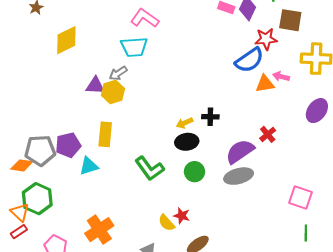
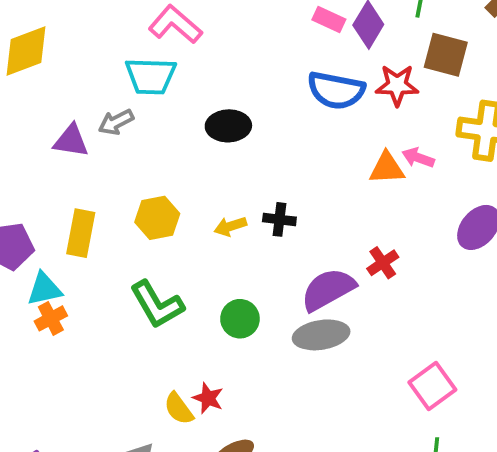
blue semicircle: (249, 60) -> (336, 90), moved, turned 40
yellow hexagon: (113, 92) -> (157, 218), moved
black ellipse: (187, 142) -> (228, 126), moved
pink square: (301, 197) -> (432, 386), turned 30
orange cross: (99, 230) -> (51, 318), moved, size x0.6

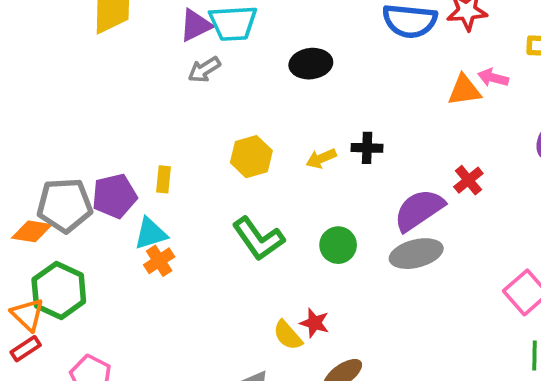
purple triangle: (71, 141) -> (196, 25), moved, turned -30
yellow rectangle: (81, 233) -> (163, 179), moved, size x0.6

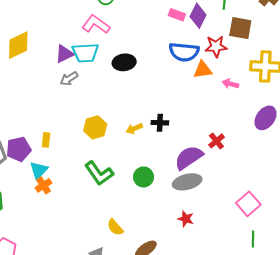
black ellipse: (311, 64) -> (124, 62), moved
orange triangle: (464, 90) -> (203, 70), moved
cyan triangle: (151, 233) -> (39, 170), turned -30
red star: (315, 323) -> (186, 219), moved

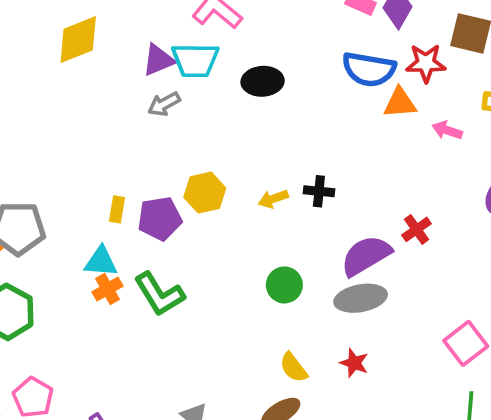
purple pentagon: (19, 149) -> (160, 218), moved
cyan triangle: (39, 170) -> (101, 262), turned 48
green L-shape: (99, 173) -> (159, 294), moved
yellow semicircle: (115, 227) -> (293, 368), moved

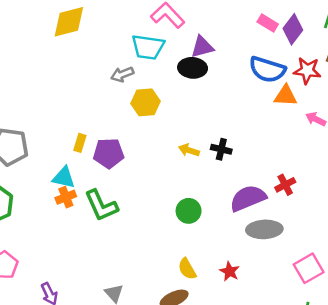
purple triangle: (158, 60) -> (202, 47), moved
yellow hexagon: (205, 193) -> (145, 102), moved
yellow arrow: (273, 199) -> (189, 150), turned 30
gray ellipse: (361, 298) -> (264, 229), moved

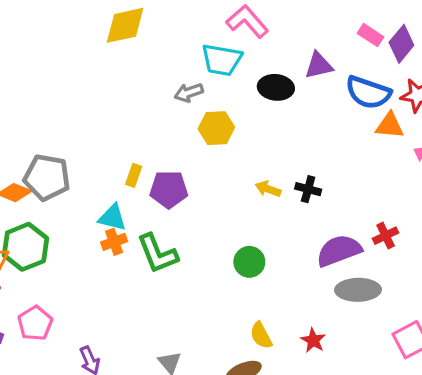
purple triangle: (202, 47) -> (319, 65), moved
green circle: (189, 211) -> (249, 262), moved

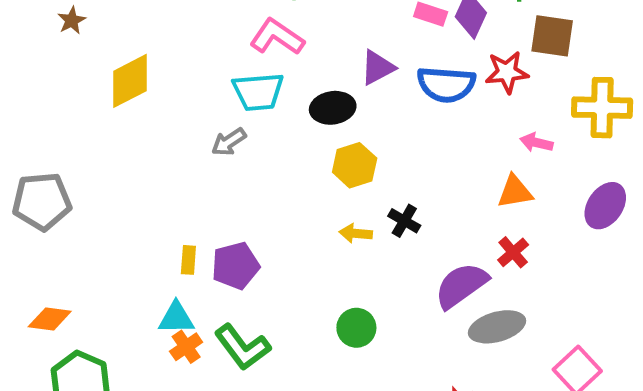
orange triangle: (390, 126) -> (515, 192), moved
yellow hexagon: (216, 128) -> (355, 165), moved
gray pentagon: (47, 177) -> (42, 201), moved
black cross: (308, 189) -> (404, 221), turned 30

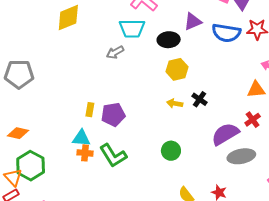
orange cross: (186, 347) -> (85, 153), turned 35

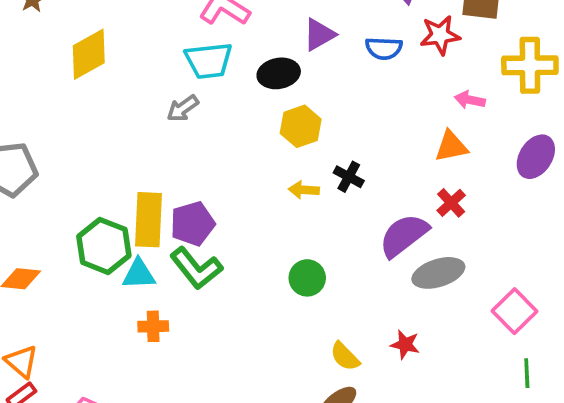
blue semicircle: (226, 33) -> (384, 48), size x0.7
yellow rectangle: (90, 110) -> (149, 220), size x2.0
orange cross: (85, 153) -> (153, 326), moved
green L-shape: (113, 156) -> (196, 268), moved
green hexagon: (31, 166) -> (104, 246), moved

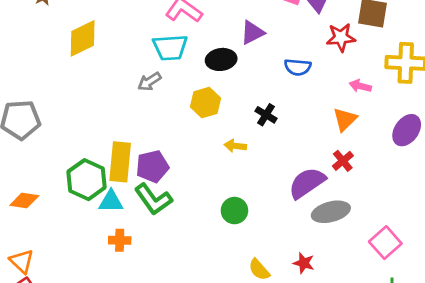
blue semicircle: (384, 48) -> (298, 67), moved
yellow hexagon: (301, 126) -> (205, 103), moved
orange triangle: (451, 146) -> (345, 119), turned -36
black cross: (349, 177) -> (266, 115), moved

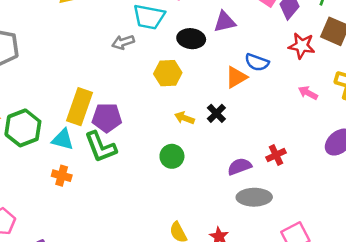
black cross: (266, 115) -> (216, 113), moved
orange triangle: (345, 119) -> (236, 77), moved
green hexagon: (87, 180) -> (23, 128), moved
purple semicircle: (307, 183) -> (239, 166), size x0.7
green circle: (234, 211) -> (172, 156), moved

